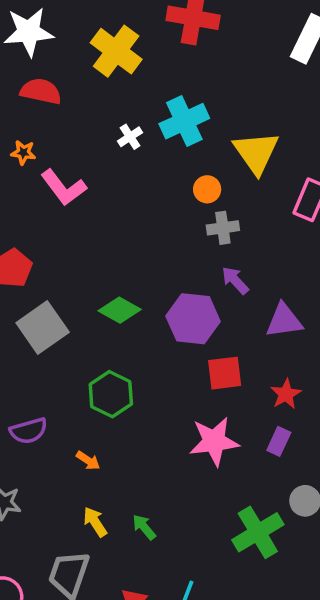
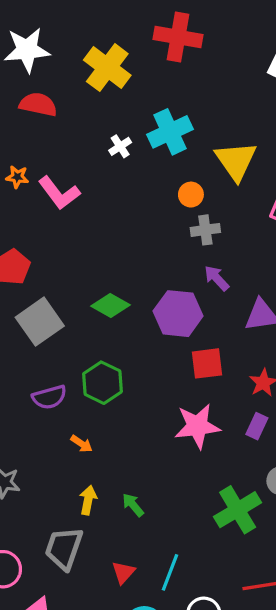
orange star: (23, 153) -> (17, 177), moved
purple semicircle: (29, 431) -> (49, 397), moved
yellow arrow: (95, 522) -> (88, 500), turned 44

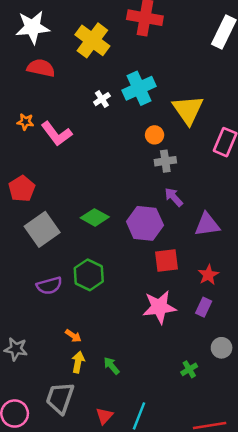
orange arrow: (82, 444) -> (73, 336), moved
green cross: (238, 510) -> (189, 369), size x0.5

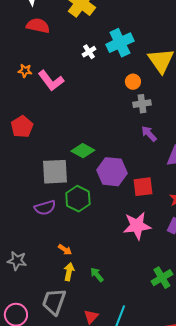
purple hexagon: (145, 223) -> (112, 172), moved
gray square: (42, 229) -> (55, 172), moved, turned 32
green cross: (189, 369) -> (162, 278), size x1.5

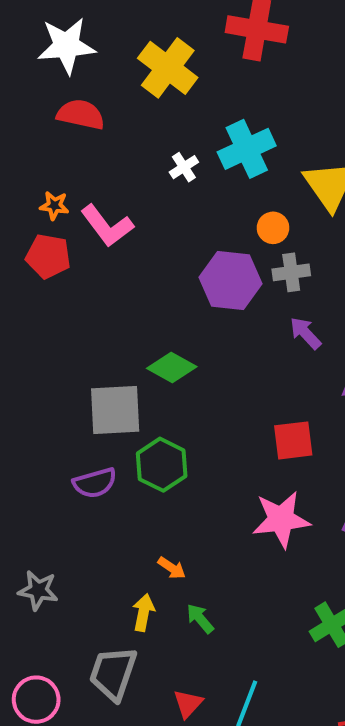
red pentagon: (22, 127) -> (48, 256), moved, turned -30
purple hexagon: (112, 172) -> (230, 280), moved
orange arrow: (65, 250) -> (172, 568), moved

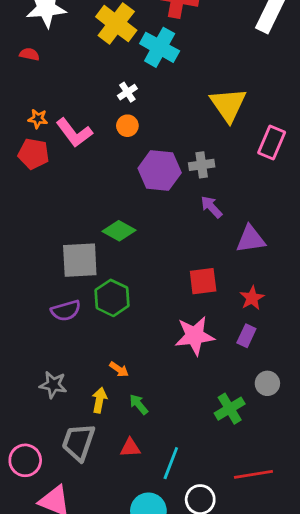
red semicircle: (81, 114) -> (29, 54), moved, size x0.6
cyan cross: (247, 149) -> (160, 47), moved, turned -36
orange circle: (273, 228) -> (127, 126), moved
gray star: (38, 590) -> (53, 385), moved
red triangle: (188, 704) -> (130, 448), moved, turned 45

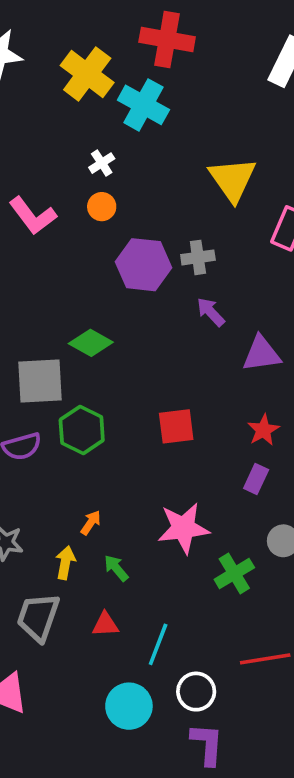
red square: (203, 281) -> (176, 426), moved
pink star: (195, 336) -> (183, 528), moved
orange arrow: (119, 369) -> (91, 523), turned -90

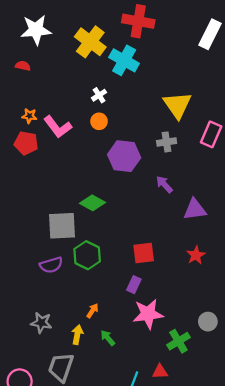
gray cross: (198, 257) -> (167, 142), moved
purple rectangle: (256, 479) -> (134, 285), moved
red triangle: (105, 624) -> (160, 372), moved

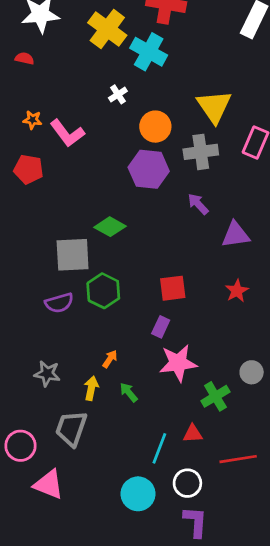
orange circle: (99, 121) -> (155, 127), moved, size x1.5
gray cross: (167, 142) -> (201, 152), size x1.4
red pentagon: (26, 143) -> (28, 169), moved

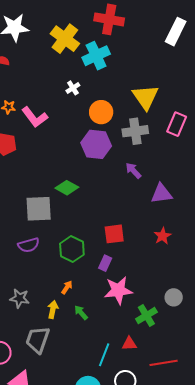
cyan cross: (149, 52) -> (96, 56), turned 36
green hexagon: (103, 291) -> (72, 249), moved

